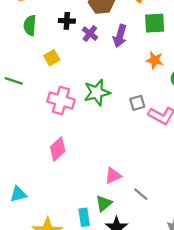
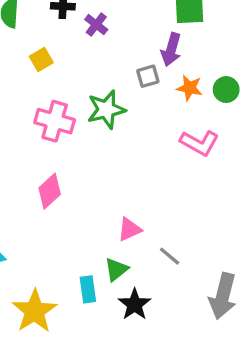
purple arrow: (120, 36) -> (171, 50), moved
orange star: (155, 60) -> (190, 88), moved
gray square: (137, 103) -> (148, 76), moved

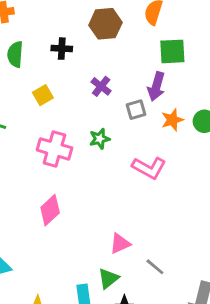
purple cross: (96, 25) -> (101, 86), moved
orange star: (190, 88) -> (172, 120), turned -30
green star: (106, 110) -> (100, 139), size x0.6
pink L-shape: (200, 143) -> (149, 168), moved

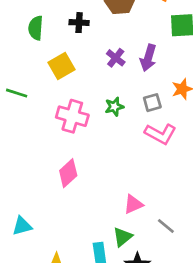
purple arrow: (156, 86) -> (148, 58), moved
yellow square: (43, 95) -> (61, 66), size x1.4
gray square: (136, 110) -> (152, 103), moved

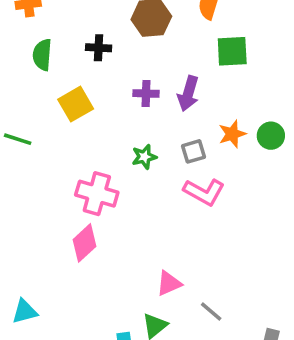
purple cross: (116, 58) -> (146, 93), turned -36
pink cross: (72, 116) -> (97, 194), moved

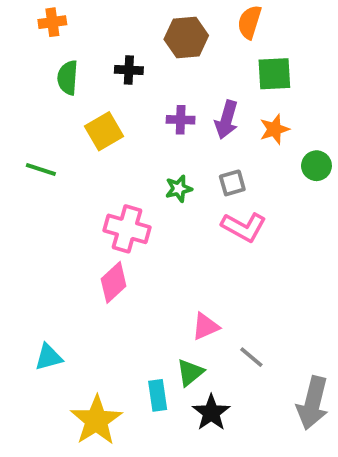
orange star: (232, 134) -> (274, 129), moved

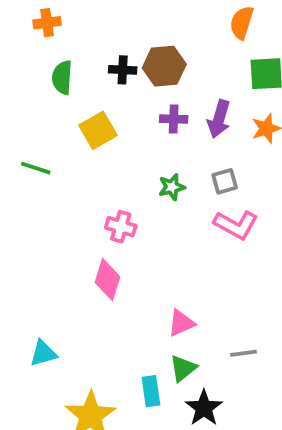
brown hexagon: (186, 37) -> (164, 66), moved
pink cross: (127, 229) -> (121, 227), size x0.7
pink diamond: (114, 282) -> (108, 280), turned -30
pink triangle: (205, 326) -> (181, 323), moved
gray line: (251, 357) -> (244, 353), turned -48

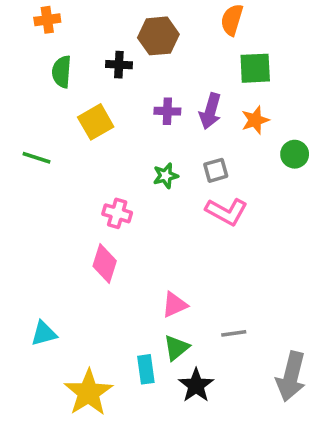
brown hexagon: (164, 66) -> (158, 36), moved

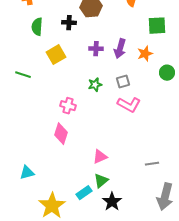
green square: (255, 68) -> (157, 26), moved
gray line: (234, 333) -> (152, 164), moved
cyan rectangle: (146, 369) -> (84, 193), turned 63

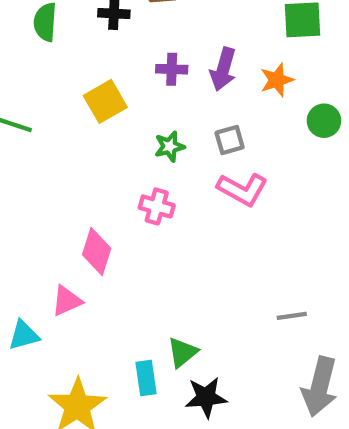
yellow square: (56, 55) -> (105, 101), moved
pink cross: (68, 106) -> (157, 206), moved
pink triangle: (100, 157) -> (67, 301), moved
cyan rectangle: (84, 193) -> (146, 378), turned -63
black star: (112, 202) -> (206, 397), turned 30

